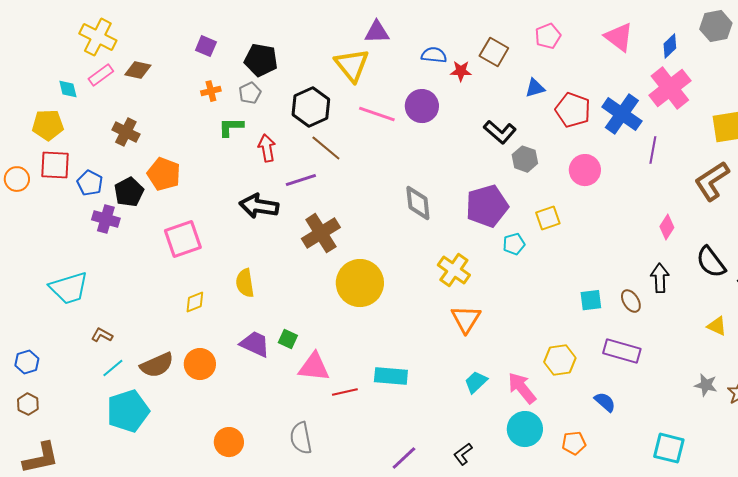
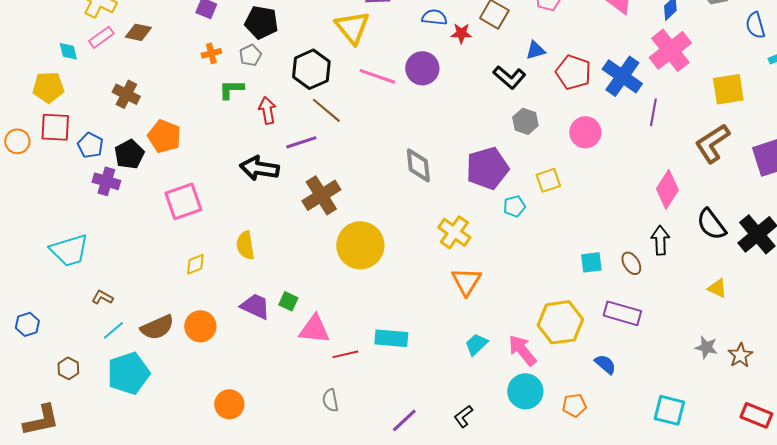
black L-shape: (500, 132) -> (509, 77), moved
pink diamond: (667, 227) -> (667, 189), size x1.5
yellow hexagon: (560, 360) -> (560, 322), size x1.4
brown hexagon: (28, 404) -> (68, 368), moved
gray semicircle: (301, 438) -> (330, 400), moved, size x0.7

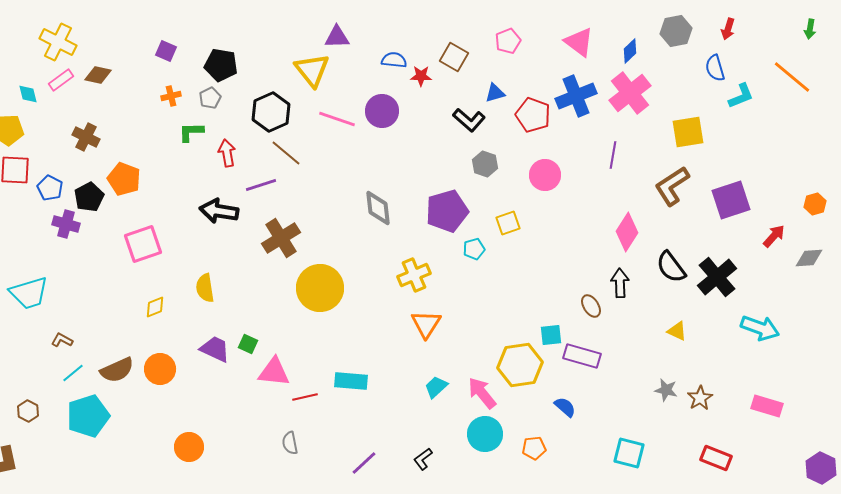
blue cross: (622, 76) -> (576, 96), moved, turned 33
yellow cross: (454, 232) -> (414, 275), turned 32
cyan square: (591, 262) -> (551, 335), moved

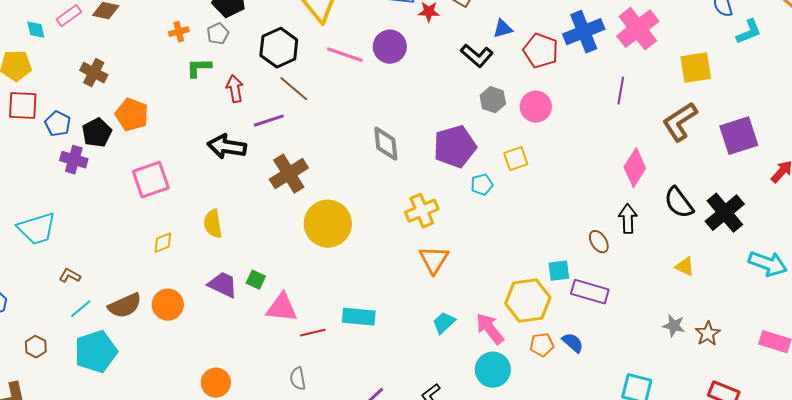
pink circle: (545, 175) -> (536, 107), moved
orange circle: (189, 447) -> (216, 383), moved
orange pentagon: (534, 448) -> (542, 345), moved

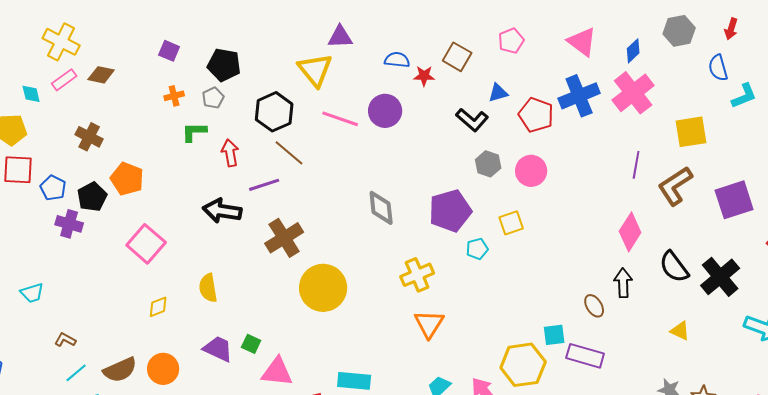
purple line: (621, 91) -> (636, 165), moved
pink square: (151, 180) -> (146, 244), turned -30
cyan trapezoid: (37, 229) -> (32, 293), size x0.6

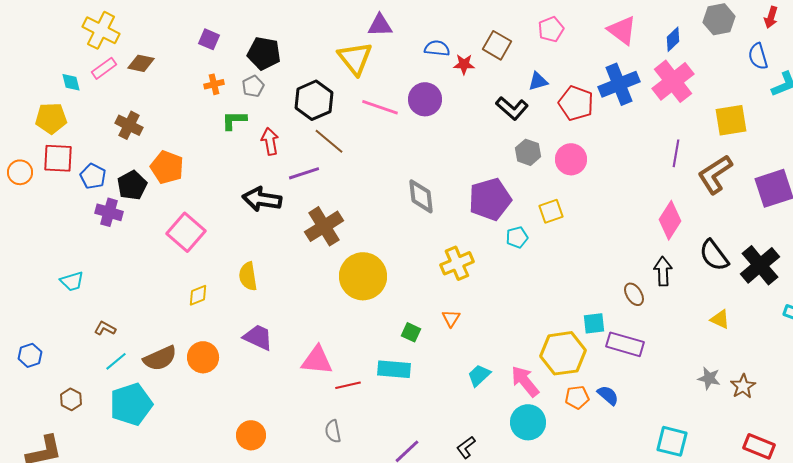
orange triangle: (429, 324) -> (451, 318), moved, size x0.6
green square: (251, 344) -> (411, 332), moved

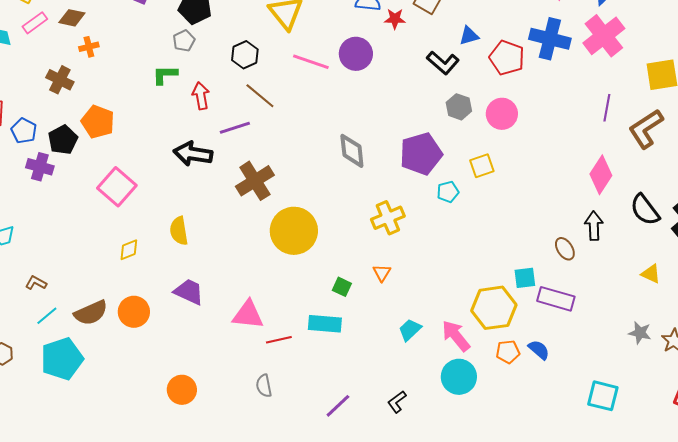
orange cross: (214, 84) -> (89, 47), moved
blue cross: (619, 84) -> (550, 39), turned 36
black hexagon: (314, 100) -> (245, 55), size x0.7

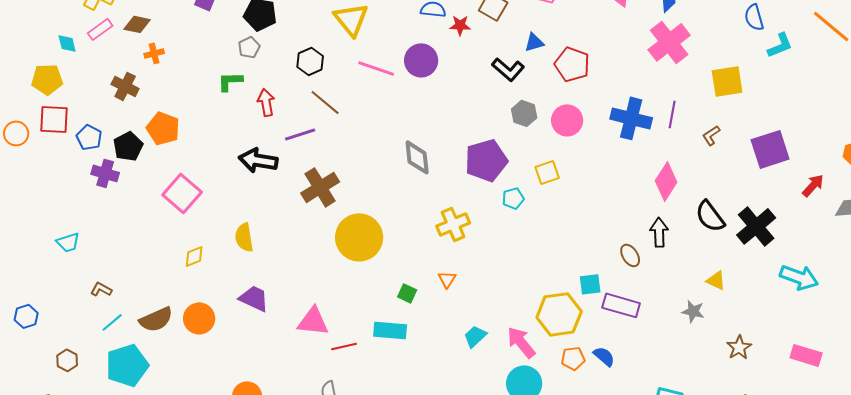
blue cross: (550, 39) -> (631, 118), moved
brown L-shape: (646, 129) -> (711, 135), size x0.5
gray star: (640, 333) -> (693, 311), moved

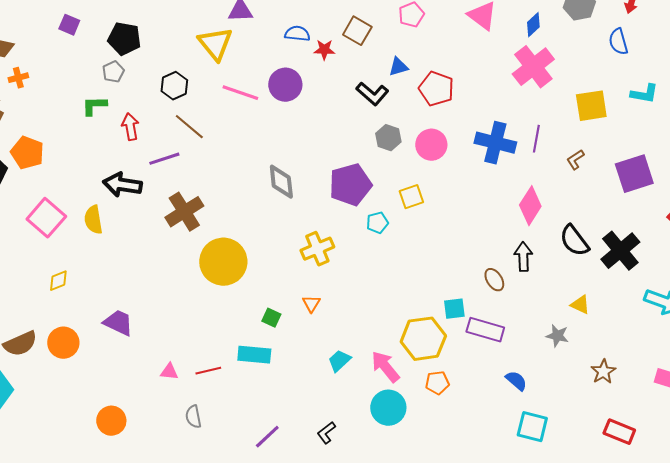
cyan L-shape: (780, 45) -> (644, 94), moved, turned 32
yellow semicircle: (244, 237) -> (93, 220), moved
pink triangle: (313, 321) -> (169, 372), moved, size x0.6
blue semicircle: (604, 356) -> (516, 381), moved

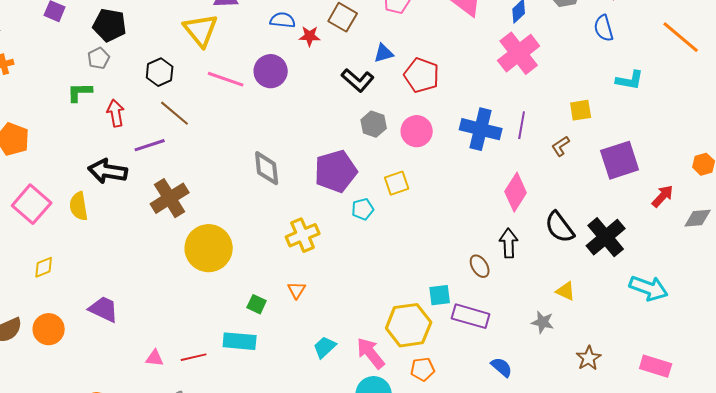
yellow square: (591, 106) -> (581, 110), moved, size x0.7

